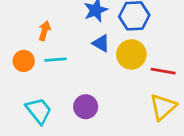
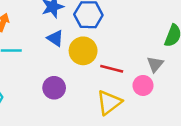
purple circle: (86, 107) -> (54, 88), moved

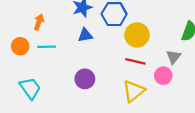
blue triangle: (55, 38) -> (85, 35), turned -42
yellow circle: (83, 51) -> (137, 35), moved

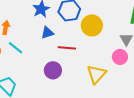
cyan line: (47, 47) -> (16, 48), turned 49
red line: (135, 61) -> (67, 48), moved

